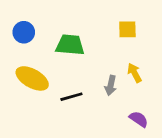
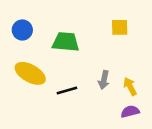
yellow arrow: (134, 73) -> (130, 87), moved
purple semicircle: (139, 119) -> (130, 112), turned -48

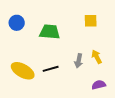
yellow ellipse: (30, 73) -> (23, 71), moved
yellow arrow: (130, 87) -> (97, 57), moved

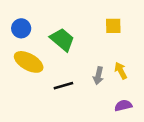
green trapezoid: (50, 32) -> (62, 40), turned 35
yellow ellipse: (23, 71) -> (29, 62), moved

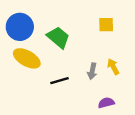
blue circle: (21, 28) -> (20, 27), size x1.5
purple semicircle: (123, 106) -> (106, 103), moved

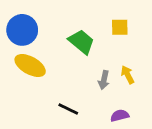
green trapezoid: (58, 37) -> (81, 42), moved
black line: (60, 81) -> (68, 109), moved, turned 42

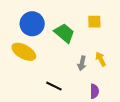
blue circle: (22, 30) -> (32, 24), moved
purple semicircle: (120, 116) -> (94, 91), turned 104

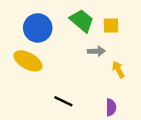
green trapezoid: (64, 33) -> (82, 21), moved
gray arrow: (82, 63) -> (96, 51), moved, turned -104

